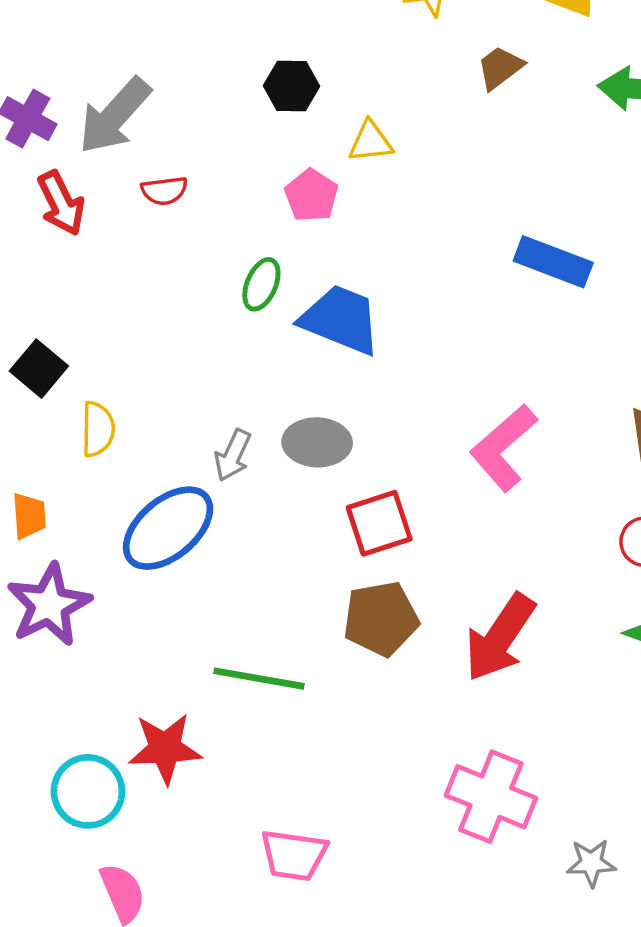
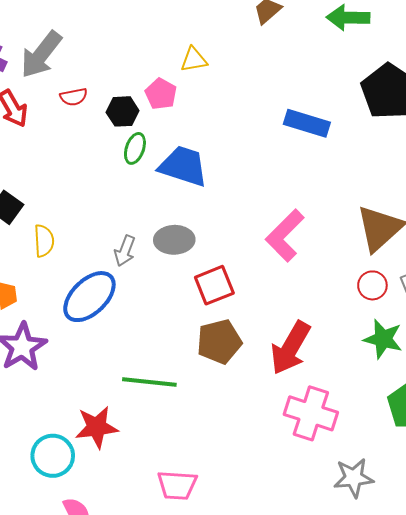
black hexagon: (292, 86) -> (123, 111), moved
pink cross: (491, 797) -> (311, 413), moved
gray star: (591, 863) -> (354, 478), size x1.4

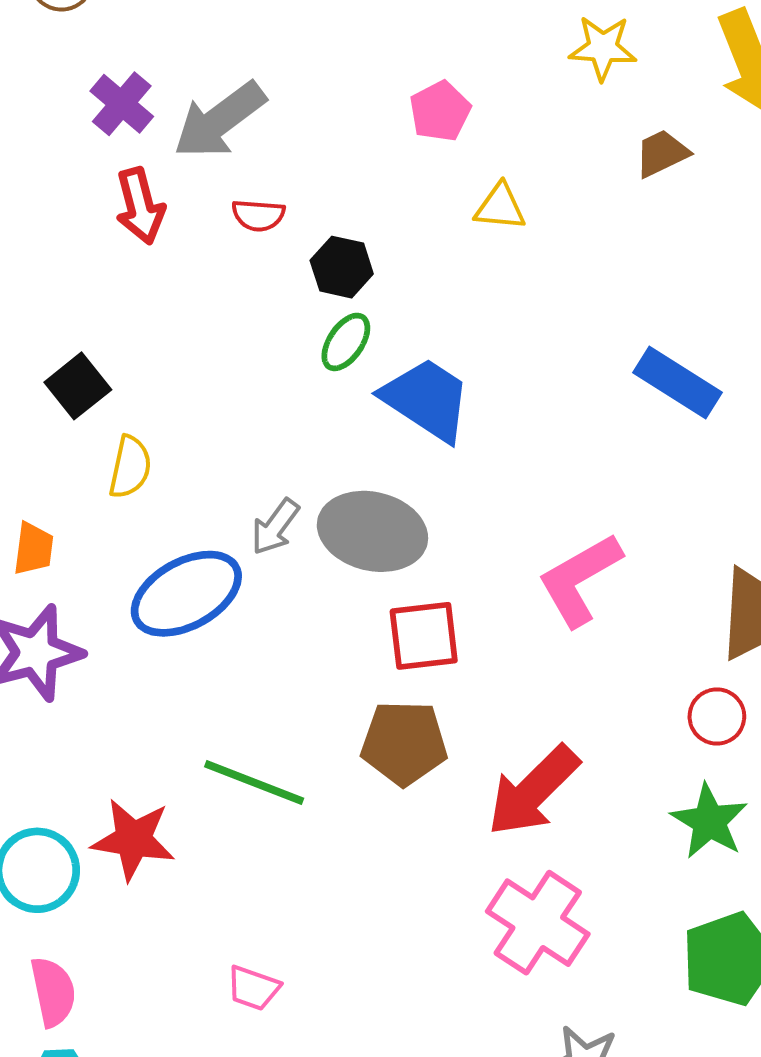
pink pentagon: (161, 94) -> (440, 111), moved
gray ellipse: (174, 240) -> (372, 531), size x1.4
pink trapezoid: (177, 485) -> (253, 988), size x0.7

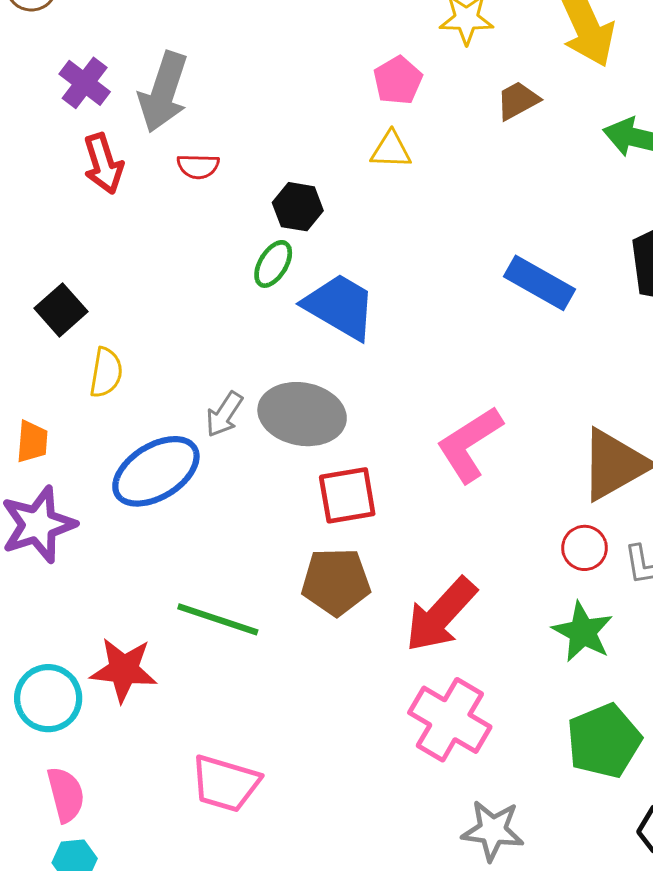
pink pentagon: (440, 111) -> (398, 80), moved
gray arrow: (220, 120) -> (163, 92), turned -32
black hexagon: (342, 267) -> (298, 207), moved
pink trapezoid: (253, 988) -> (225, 783), size x1.6

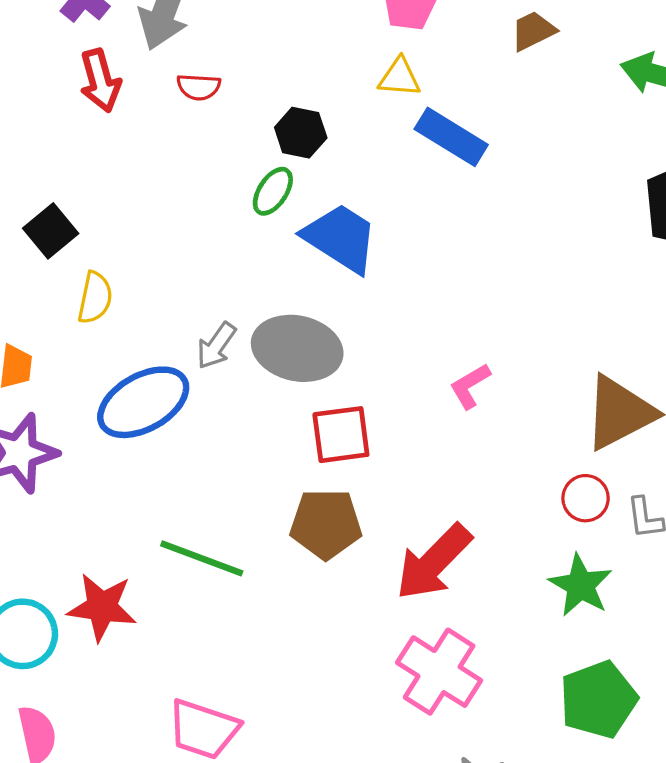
blue rectangle: (539, 283) -> (451, 137), moved
pink L-shape: (469, 444) -> (470, 386), size x0.6

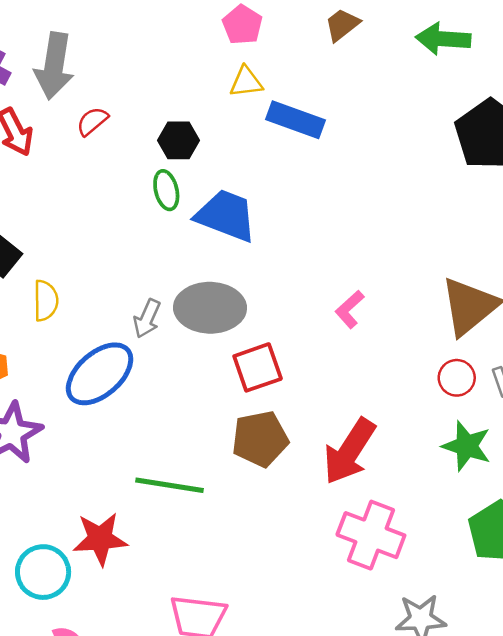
red semicircle: (199, 87) -> (92, 121), turned 148
green ellipse: (273, 191) -> (166, 190), turned -36

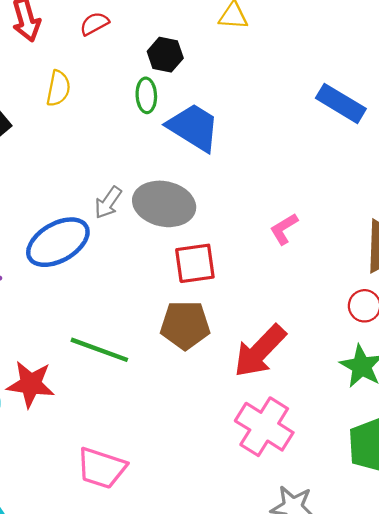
blue rectangle: (296, 120) -> (341, 103), moved
yellow semicircle: (46, 301) -> (58, 88), moved

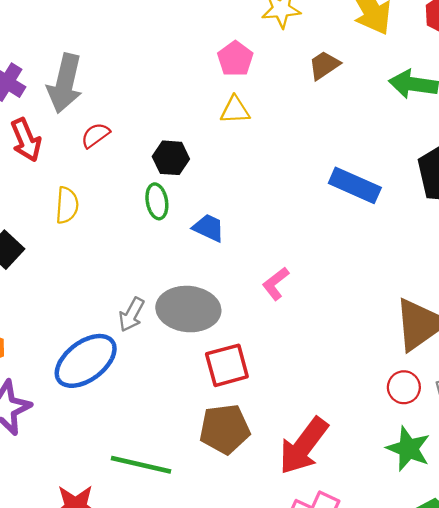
blue trapezoid: (193, 127) -> (209, 228), size x0.6
pink L-shape: (284, 229) -> (276, 284), moved

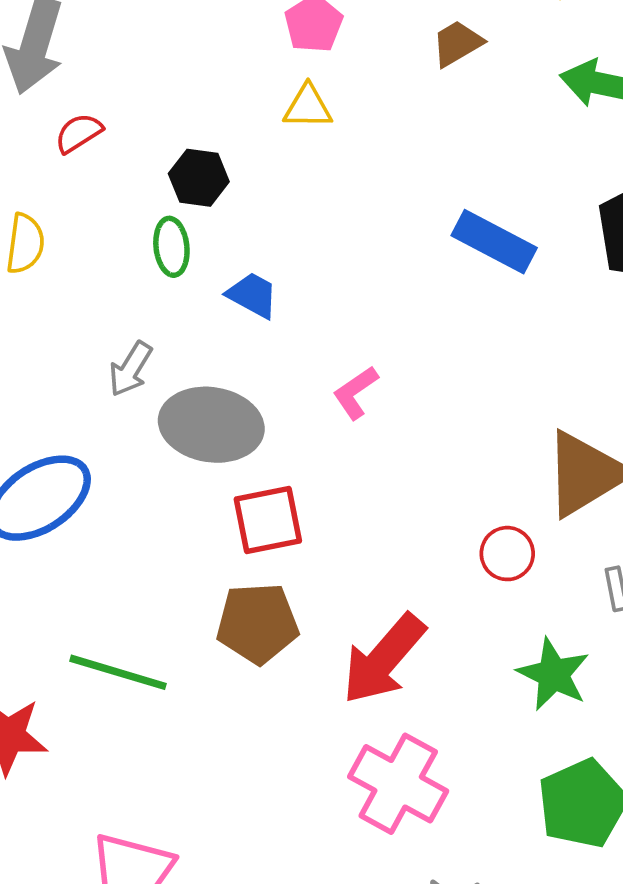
gray arrow: (132, 315) -> (130, 369), moved
red circle: (404, 387) -> (507, 554), moved

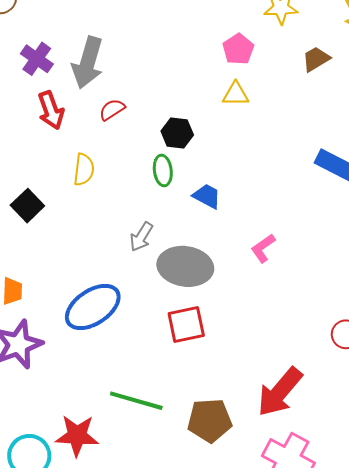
red square: (268, 520) -> (186, 324), moved
brown pentagon: (257, 623) -> (210, 420), moved

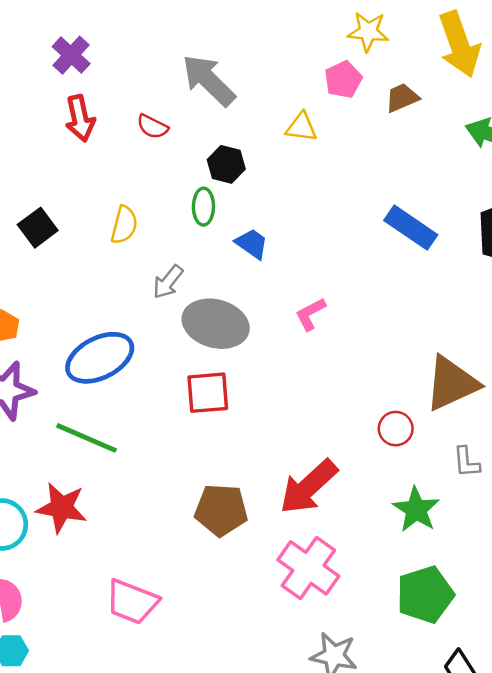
pink pentagon: (238, 49) -> (343, 80), moved
gray arrow: (88, 63) -> (209, 80), moved, turned 111
red semicircle: (112, 110) -> (153, 127), turned -128
yellow semicircle: (84, 170) -> (124, 225), moved
green line: (136, 401) -> (86, 438), moved

